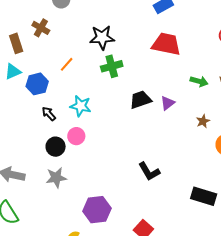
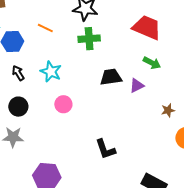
orange line: (67, 64) -> (45, 28), turned 63
green arrow: (199, 81) -> (152, 63), moved
pink circle: (76, 136) -> (63, 104), moved

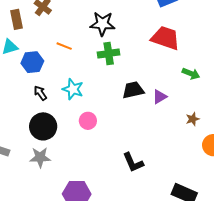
green arrow: (152, 63) -> (191, 74), moved
black circle: (18, 107) -> (43, 126), size x1.4

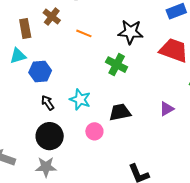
black star: (102, 24) -> (130, 32), moved
orange line: (64, 46) -> (84, 33), moved
green cross: (109, 53) -> (117, 65), turned 35
black trapezoid: (133, 90) -> (120, 112), moved

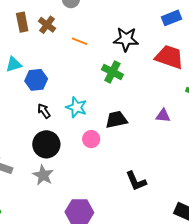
brown rectangle: (25, 28) -> (22, 22), moved
purple triangle: (167, 109) -> (163, 116), turned 35
gray star: (46, 167) -> (43, 175), turned 30

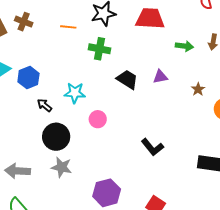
orange line: (79, 41) -> (68, 27), moved
black trapezoid: (116, 120) -> (127, 79), moved, turned 60

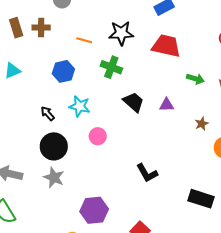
brown cross: (24, 22) -> (41, 28), turned -30
blue hexagon: (28, 78) -> (63, 71), moved

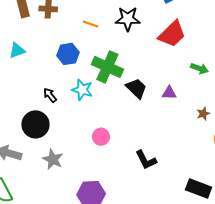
red trapezoid: (166, 46) -> (172, 34), turned 120
green cross: (111, 67) -> (107, 67), moved, size x1.4
pink circle: (98, 136) -> (101, 137), moved
black circle: (54, 146) -> (35, 124), moved

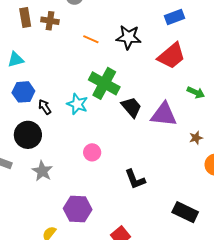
blue hexagon: (68, 54) -> (23, 92), moved
purple triangle: (169, 93) -> (164, 114), size x1.8

